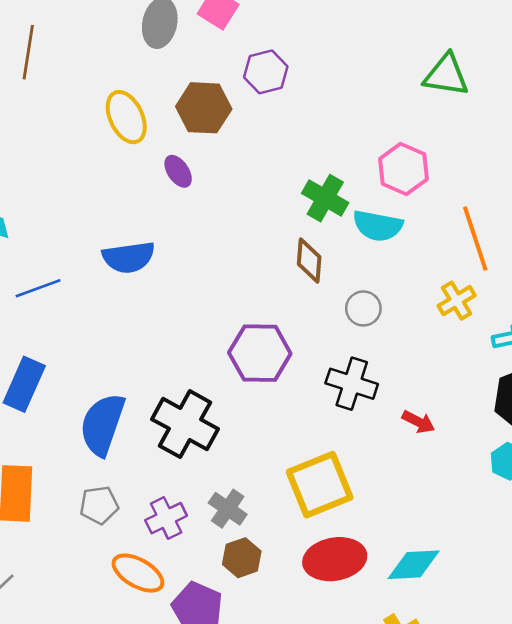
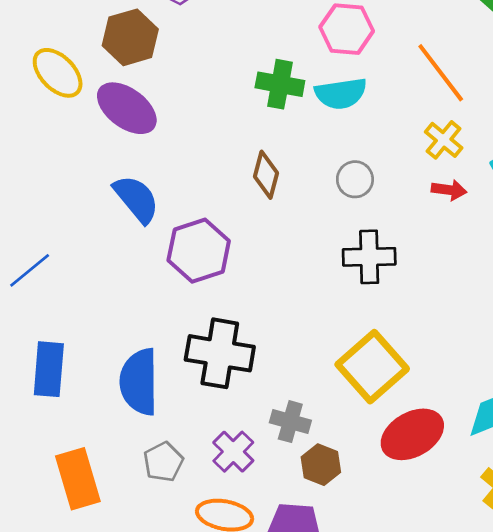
purple ellipse: (178, 171) -> (127, 108), size x1.8
blue semicircle: (129, 257) -> (136, 199), moved, turned -102
brown diamond: (309, 260) -> (266, 175), moved, turned 30
purple hexagon: (260, 353) -> (199, 251), moved
red arrow: (418, 422) -> (449, 190), moved

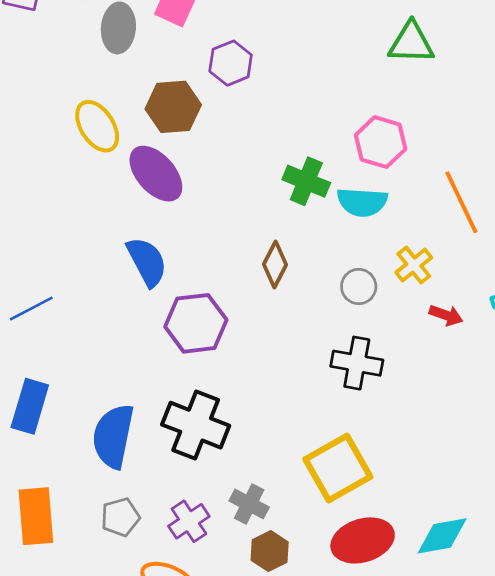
yellow cross: (444, 140) -> (414, 265), moved

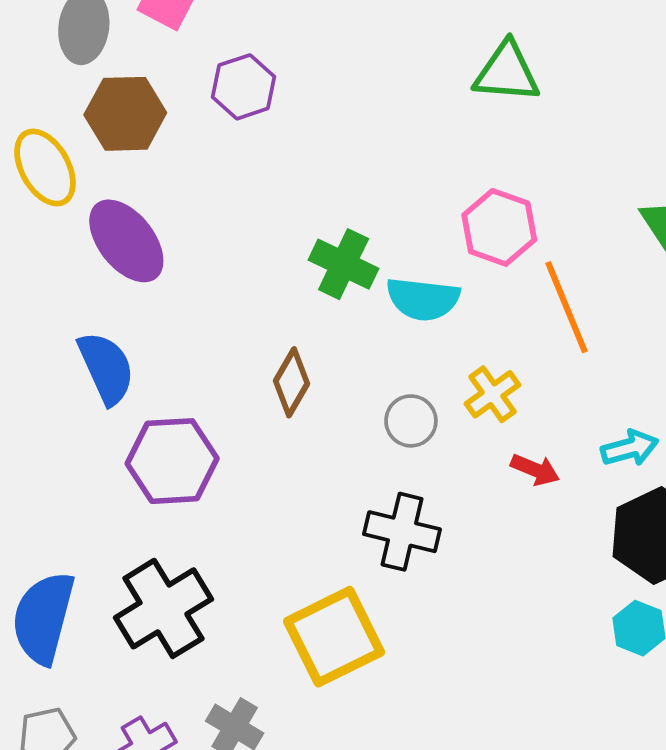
brown hexagon: (173, 107) -> (125, 114), moved
pink hexagon: (381, 142) -> (499, 227), moved
black cross: (196, 425) -> (163, 608), turned 34
yellow square: (338, 468) -> (334, 637), moved

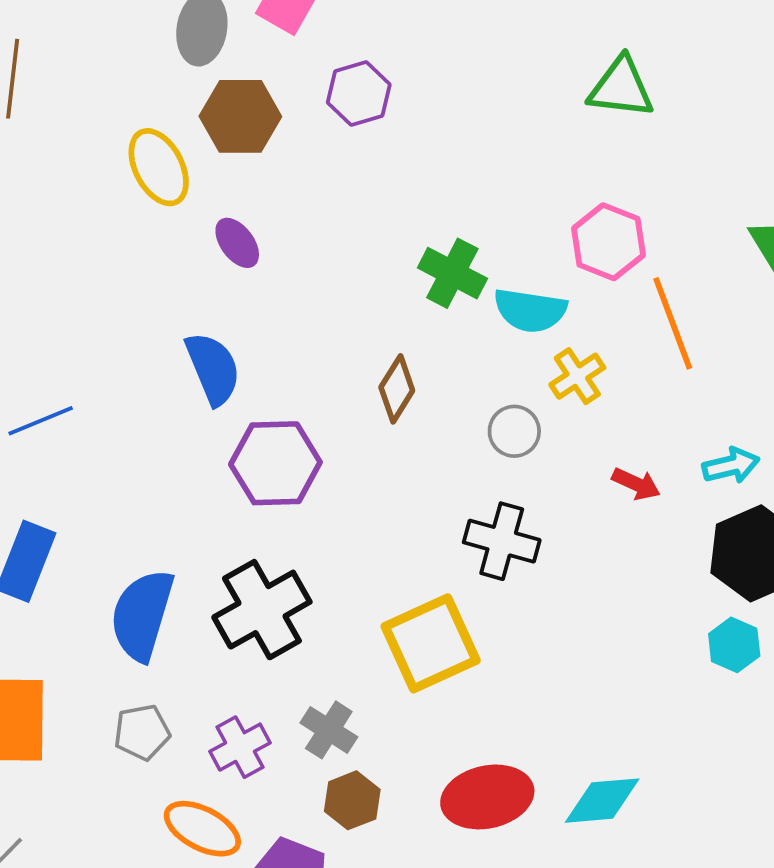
purple ellipse: (126, 241) -> (237, 243), size x0.6
yellow cross: (492, 394) -> (577, 376), moved

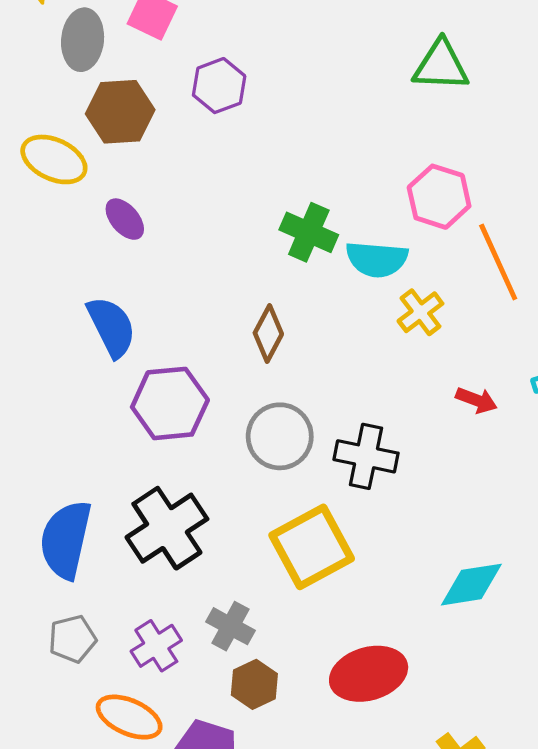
yellow ellipse: (159, 167) -> (54, 159), turned -34
gray circle: (514, 431) -> (280, 436), moved, size x1.5
cyan diamond: (602, 801) -> (471, 585), moved

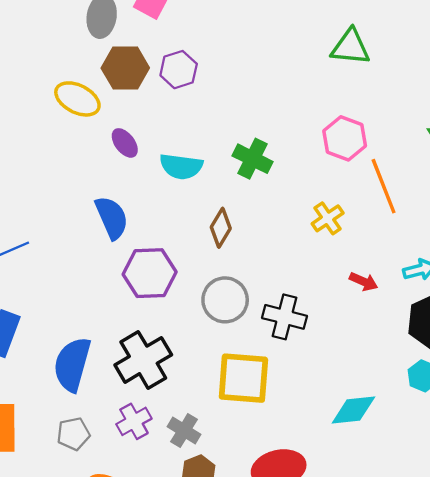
purple hexagon: (219, 86) -> (179, 70), moved
cyan semicircle: (377, 259) -> (181, 166), moved
yellow square: (312, 547) -> (243, 378), turned 30
purple cross: (156, 646) -> (134, 421), moved

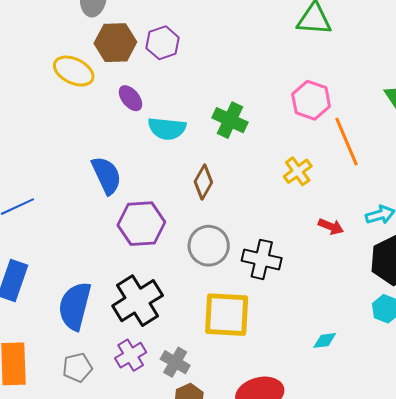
purple ellipse: (125, 143) -> (131, 98), moved
cyan diamond: (353, 410) -> (325, 340), size x0.6

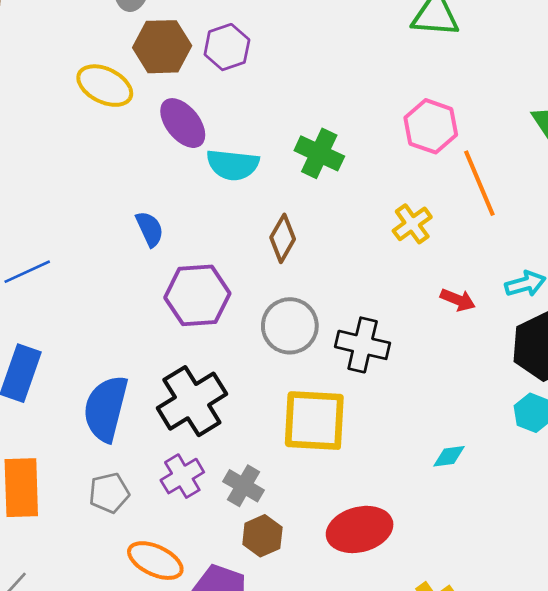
purple ellipse: (131, 98) -> (183, 123), size x1.4
blue semicircle: (107, 175) -> (150, 229), size x0.7

